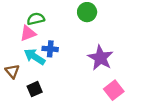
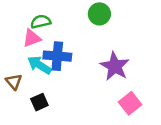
blue cross: (50, 49) -> (57, 56), size x1.5

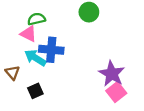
pink triangle: (32, 38) -> (28, 34), turned 48
purple star: (115, 66) -> (112, 74), moved

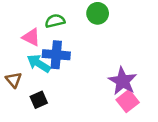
green semicircle: (36, 19) -> (55, 21), moved

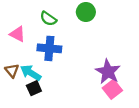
green semicircle: (55, 21) -> (48, 19), turned -133
pink triangle: (31, 37) -> (17, 34), moved
cyan arrow: (39, 63) -> (31, 73), moved

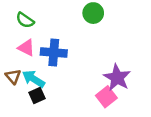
green semicircle: (48, 19) -> (25, 20), moved
pink triangle: (17, 34) -> (26, 48), moved
pink square: (112, 89) -> (106, 97), moved

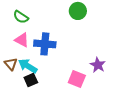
purple star: (117, 78) -> (98, 65), size x0.7
pink square: (106, 97) -> (77, 79), moved, turned -30

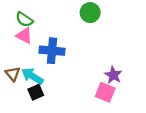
pink triangle: (22, 40) -> (24, 36), moved
pink square: (77, 79) -> (105, 92), moved

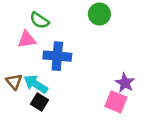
green semicircle: (24, 19) -> (39, 20), moved
pink triangle: (24, 36) -> (27, 40), turned -36
black square: (36, 92) -> (39, 102), turned -35

